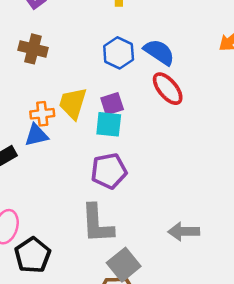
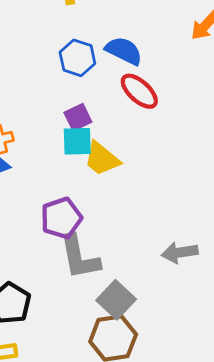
yellow trapezoid: (73, 103) -> (102, 159), moved, turned -60
purple pentagon: (109, 171) -> (61, 218), moved

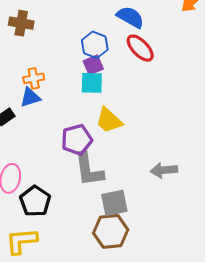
blue hexagon: (77, 58) -> (95, 45), moved
yellow trapezoid: (102, 159) -> (109, 120), moved
gray square: (116, 300) -> (114, 203), turned 32

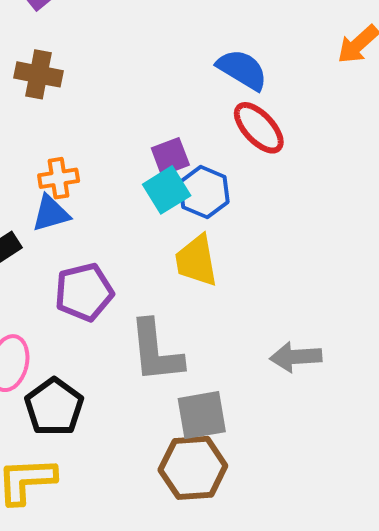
blue hexagon: (95, 45) -> (204, 192), moved
cyan square: (92, 83) -> (167, 190), turned -35
yellow trapezoid: (109, 120) -> (196, 261), turned 36
purple pentagon: (77, 140) -> (84, 292), moved

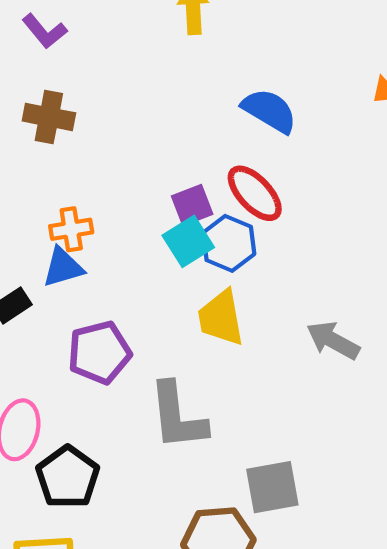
red ellipse: (259, 128) -> (255, 193), moved
gray arrow: (296, 357) -> (333, 340), moved, turned 33
gray square: (202, 415) -> (272, 487), moved

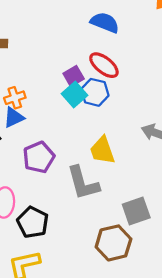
yellow trapezoid: (221, 318) -> (102, 150), moved

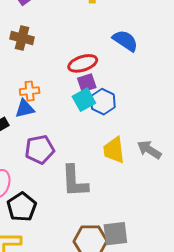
red ellipse: (104, 65) -> (83, 63), moved, turned -68
yellow trapezoid: (102, 150) -> (114, 150), moved
gray square: (136, 211) -> (115, 234), moved

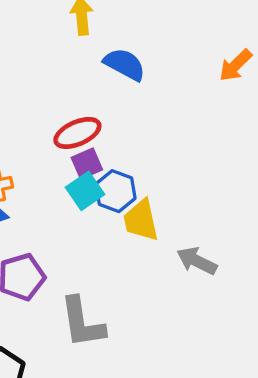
blue semicircle: (125, 41) -> (125, 64), moved
yellow trapezoid: (114, 150) -> (141, 220), moved

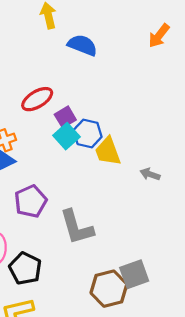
red ellipse: (77, 133) -> (37, 99), moved
gray arrow: (197, 261) -> (150, 174), size x0.7

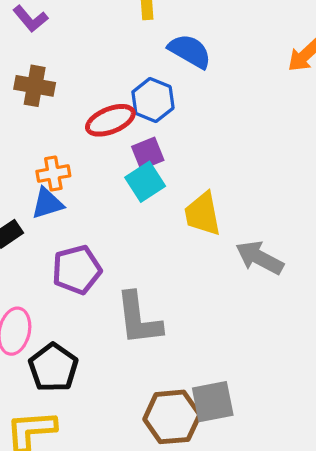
blue hexagon: (88, 133) -> (153, 100), moved
gray arrow: (150, 174) -> (260, 258), size x1.6

